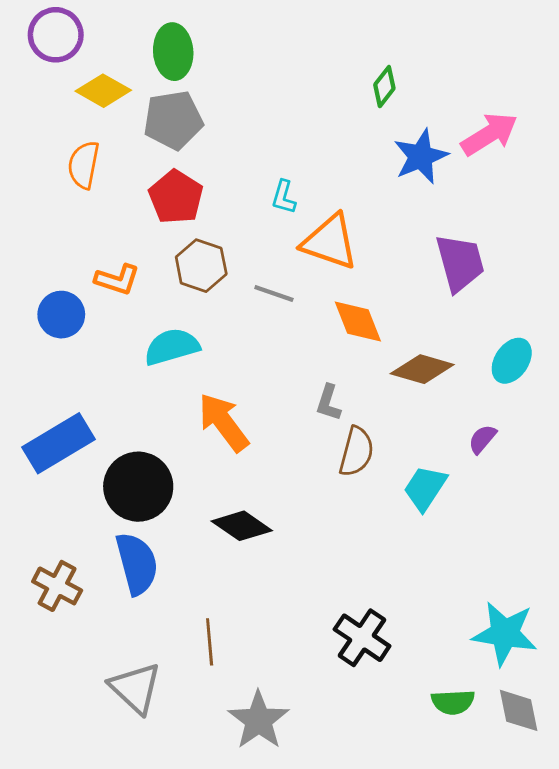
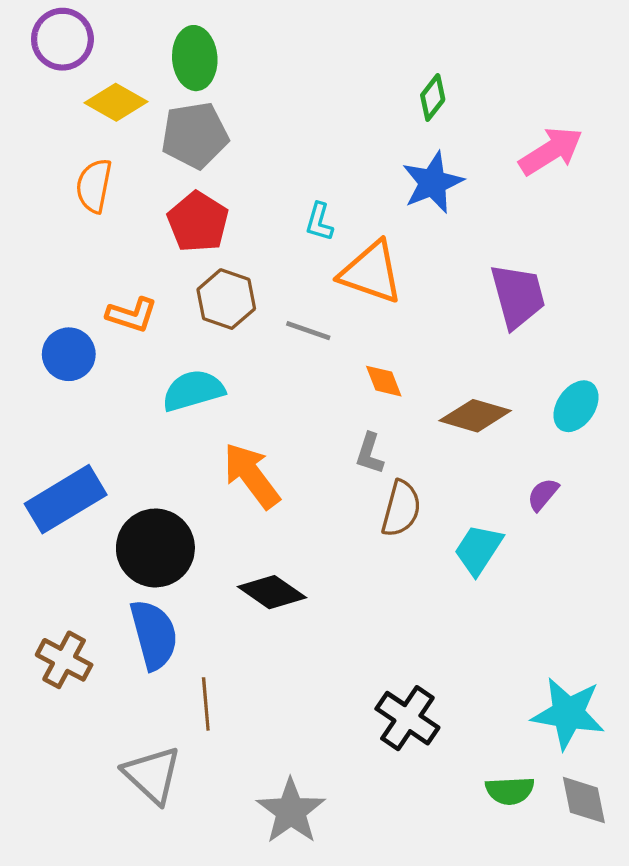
blue star: (421, 156) -> (433, 183), moved
orange diamond: (358, 322) -> (384, 381), moved, size x0.7
brown line: (210, 642) -> (206, 704), moved

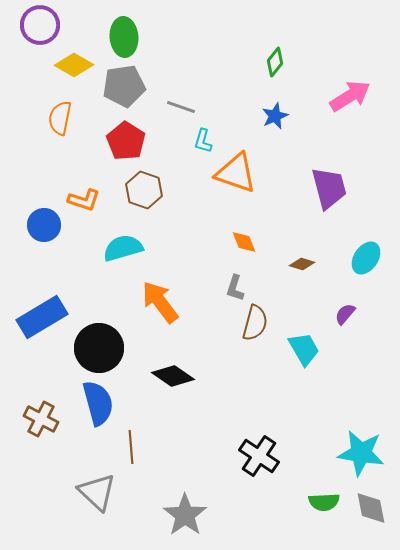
blue star: (433, 183) -> (275, 116), size x0.7
gray line: (308, 331) -> (181, 107), moved
brown diamond: (475, 416) -> (302, 264), size x0.6
cyan trapezoid: (478, 550) -> (304, 349), turned 117

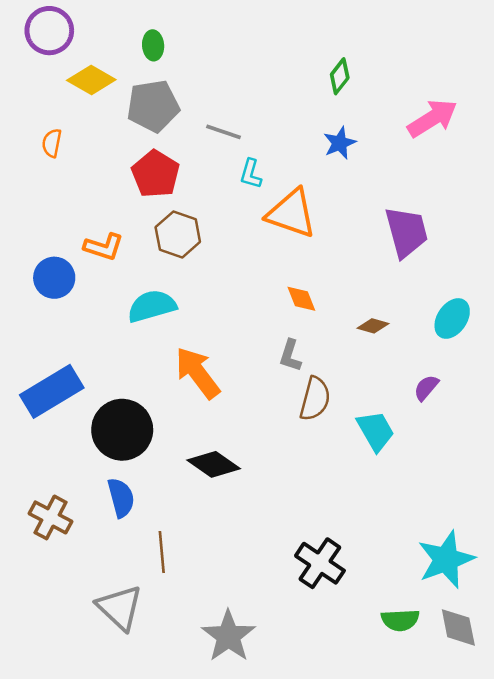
green ellipse: (124, 37) -> (153, 45), size x0.6
orange semicircle: (60, 118) -> (52, 143), moved, size x0.7
blue semicircle: (98, 403) -> (121, 498), size x0.7
cyan star: (361, 453) -> (446, 559), turned -30

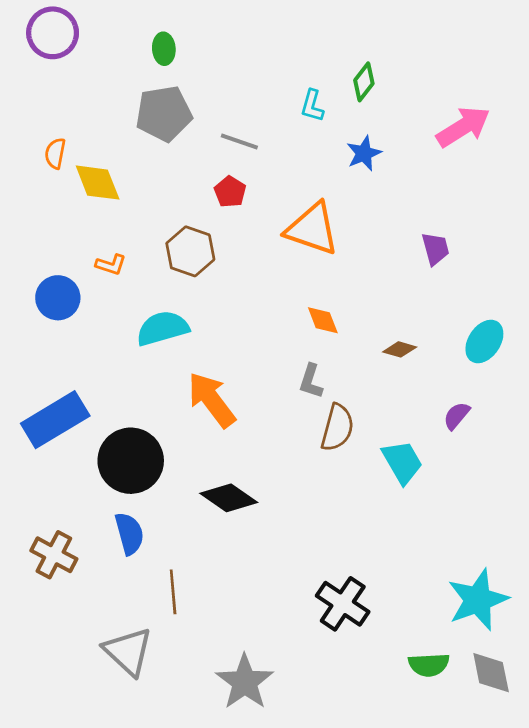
yellow diamond: (91, 80) -> (98, 183), moved, turned 39
red pentagon: (156, 174) -> (230, 192), moved, size x0.6
cyan L-shape: (251, 174) -> (312, 106), moved
purple trapezoid: (406, 232) -> (435, 249), size x0.6
orange L-shape: (104, 247) -> (111, 265), size x0.7

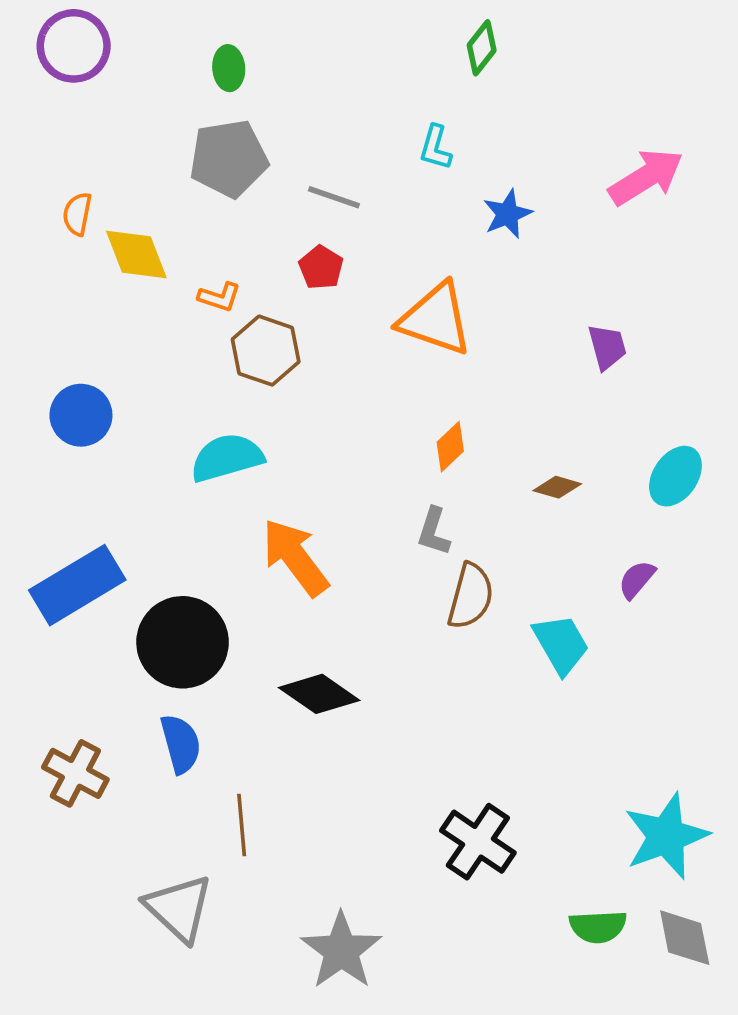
green diamond: (364, 82) -> (482, 48), moved
orange L-shape: (111, 265) -> (219, 297), moved
orange diamond: (323, 320) -> (450, 447), turned 68

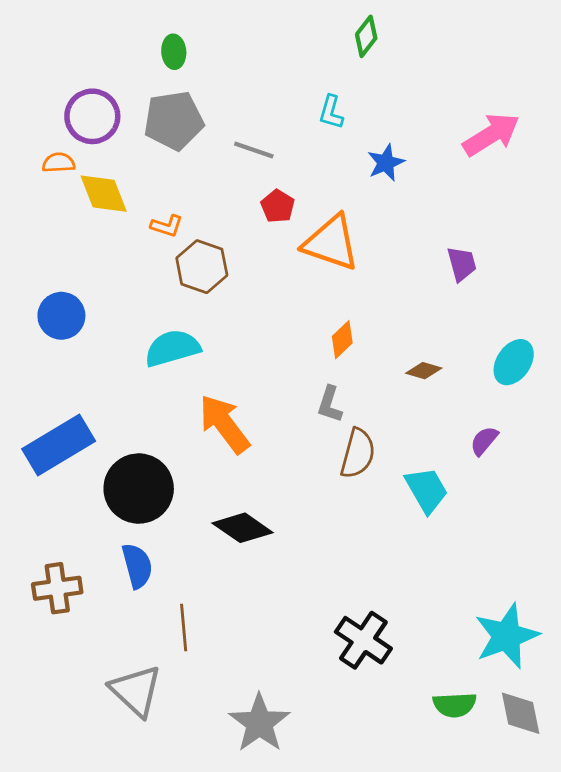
purple circle: (74, 46) -> (92, 116), moved
orange semicircle: (77, 214) -> (59, 163), turned 76
red pentagon: (321, 267) -> (278, 206), moved
brown cross: (75, 773) -> (57, 588), turned -36

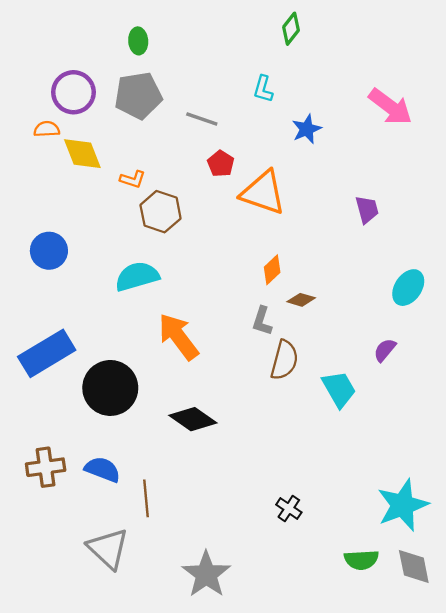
pink arrow: (491, 135) -> (390, 107), turned 69
brown diamond: (424, 371) -> (301, 300), moved
blue semicircle: (137, 566) -> (102, 469), moved, turned -54
black cross: (363, 640) -> (289, 508), size x0.6

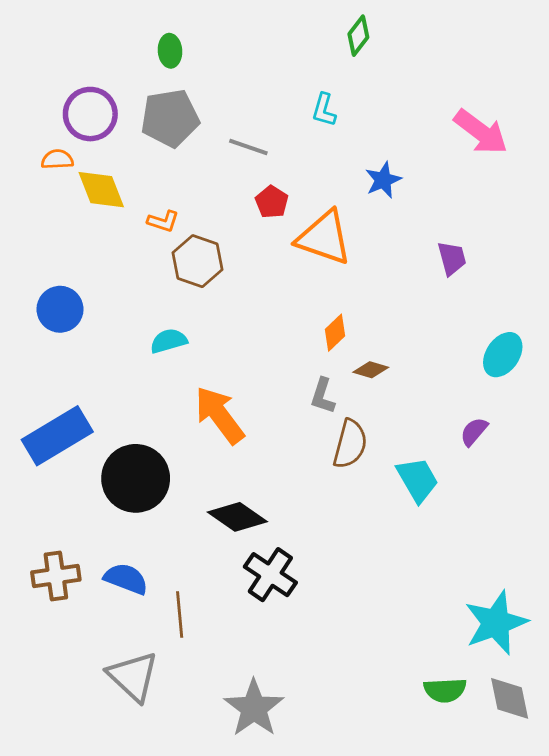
blue star: (307, 129) -> (383, 180), moved
cyan semicircle: (137, 276) -> (169, 341), size x0.7
black cross: (289, 508) -> (270, 575), moved, size x1.6

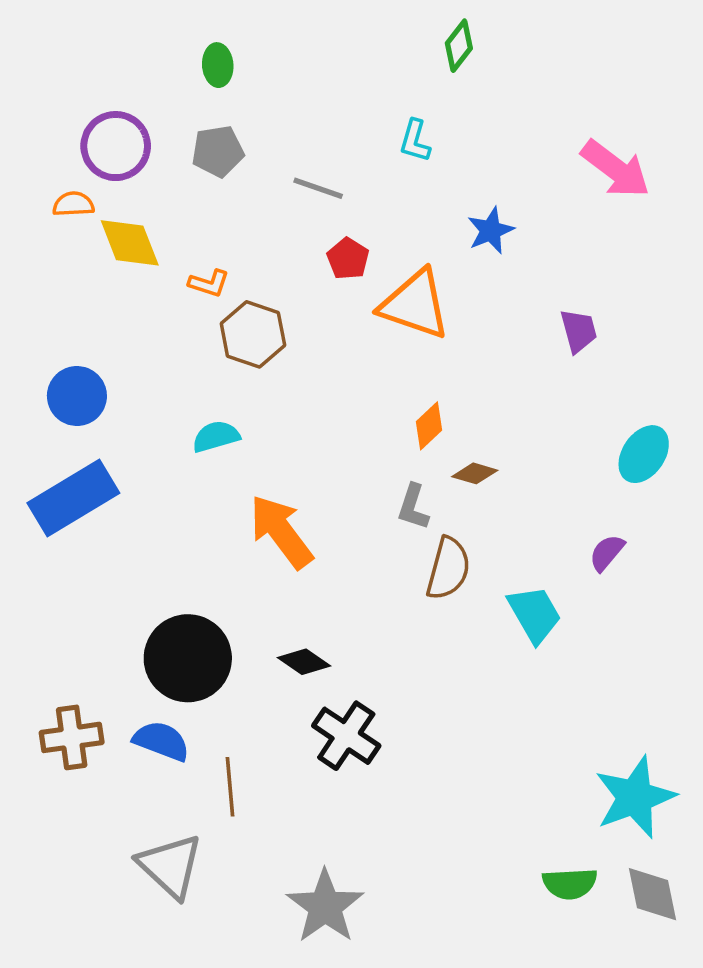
gray pentagon: (170, 118) -> (218, 151), size x0.7
blue rectangle: (57, 436) -> (73, 498), moved
black circle: (136, 478) -> (188, 658), moved
black diamond: (237, 517) -> (304, 662), size x0.7

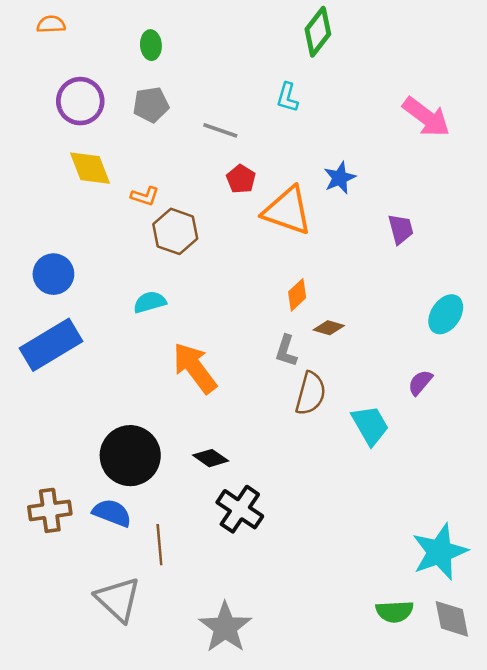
green diamond: (459, 46) -> (318, 32), size x1.4
orange semicircle: (73, 204) -> (51, 24), moved
blue star: (491, 231) -> (340, 178), moved

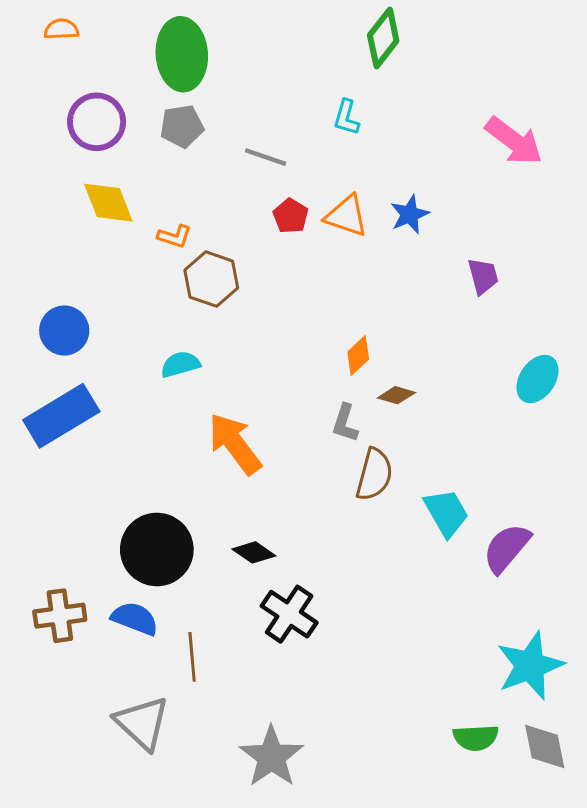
green ellipse: (151, 45) -> (182, 54), size x2.0
orange triangle: (287, 211) -> (346, 216), moved, size x0.7
purple semicircle: (420, 383) -> (507, 548), moved, size x1.6

